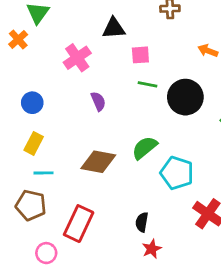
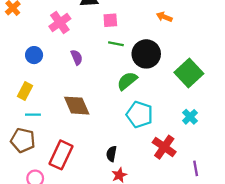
blue circle: (32, 103) -> (34, 55), moved
green semicircle: (145, 148) -> (127, 81), moved
brown diamond: (98, 162) -> (77, 106), turned 56

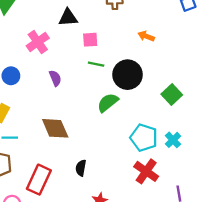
green square: (189, 73) -> (172, 94), size x0.7
cyan pentagon: (140, 115) -> (144, 138), moved
black semicircle: (111, 154) -> (81, 168), moved

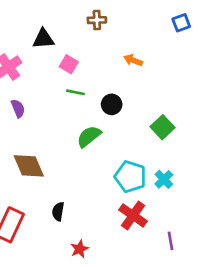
pink square: (90, 40) -> (69, 64), turned 35
black circle: (128, 75) -> (112, 104), size x0.6
purple semicircle: (55, 78) -> (18, 108), moved

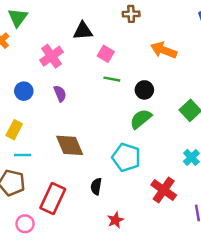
orange arrow: (133, 60) -> (164, 50), size x1.5
green semicircle: (89, 136) -> (141, 119), moved
cyan pentagon: (130, 177) -> (126, 157), moved

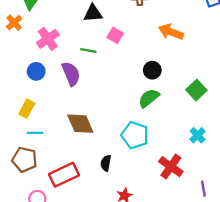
pink cross: (52, 56) -> (48, 39), moved
green line: (112, 79) -> (88, 50), moved
purple semicircle: (60, 94) -> (71, 74), size x1.5
red rectangle: (53, 198) -> (64, 175), turned 40

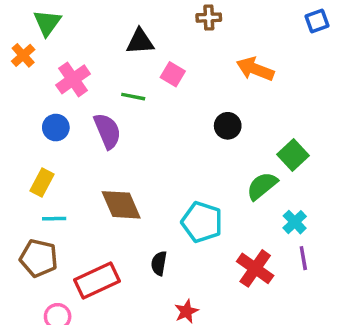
green semicircle: (149, 98) -> (262, 186), moved
purple line: (203, 189) -> (303, 258), moved

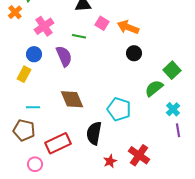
orange arrow: (255, 69) -> (128, 27), moved
yellow rectangle: (42, 183) -> (24, 74), moved
black semicircle: (159, 263) -> (94, 133), size x1.6
red cross: (255, 268) -> (139, 155), moved

